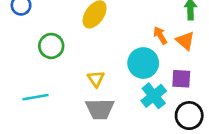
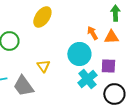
orange triangle: (185, 41) -> (111, 37), turned -42
gray trapezoid: (100, 109) -> (23, 86), moved, turned 55

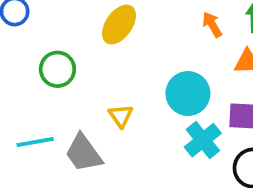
orange arrow: (92, 33) -> (212, 25), moved

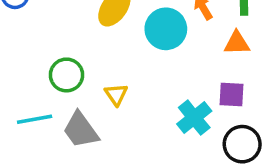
green circle: (57, 69) -> (66, 75), moved
cyan circle: (188, 93) -> (166, 29), moved

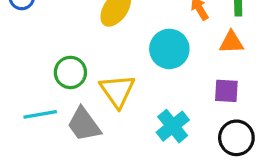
cyan circle: (166, 29) -> (169, 49), moved
yellow triangle: (116, 94) -> (117, 91), size x1.6
cyan cross: (194, 118) -> (173, 126), moved

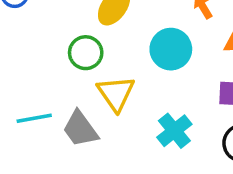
green circle: (70, 72) -> (86, 53), moved

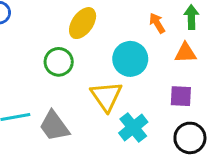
yellow triangle: (116, 93) -> (106, 96), moved

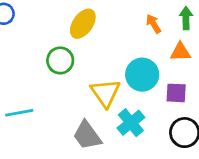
cyan circle: (130, 59) -> (142, 75), moved
gray trapezoid: (54, 126) -> (87, 135), moved

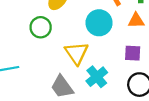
cyan circle: (142, 75) -> (99, 23), moved

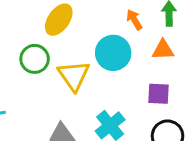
yellow triangle: (77, 53) -> (74, 76), moved

